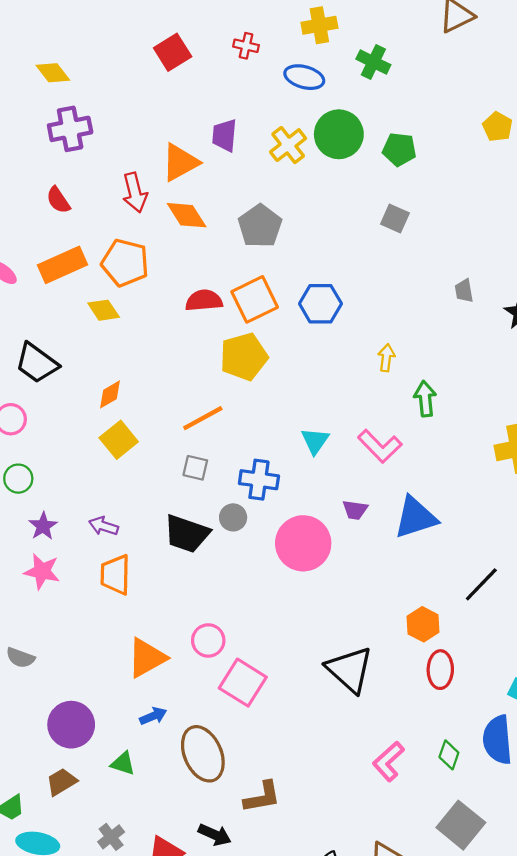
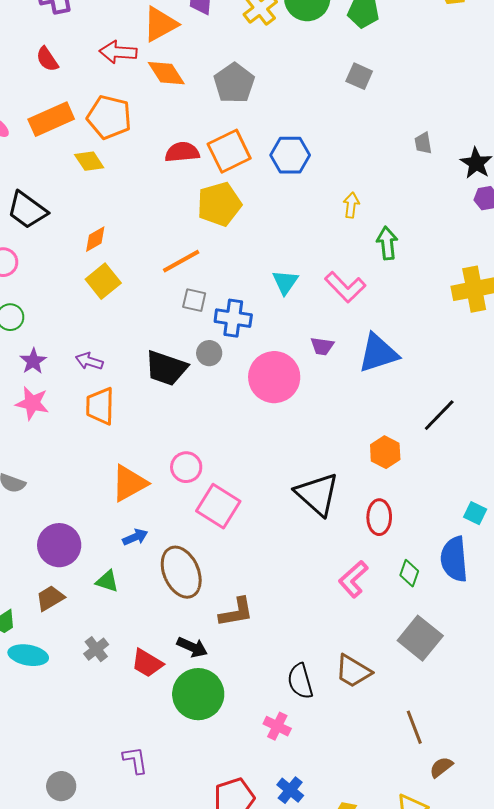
red arrow: (135, 193) -> (118, 52), turned 108
gray square: (195, 468) -> (194, 300), moved
red ellipse: (440, 670) -> (379, 517), moved

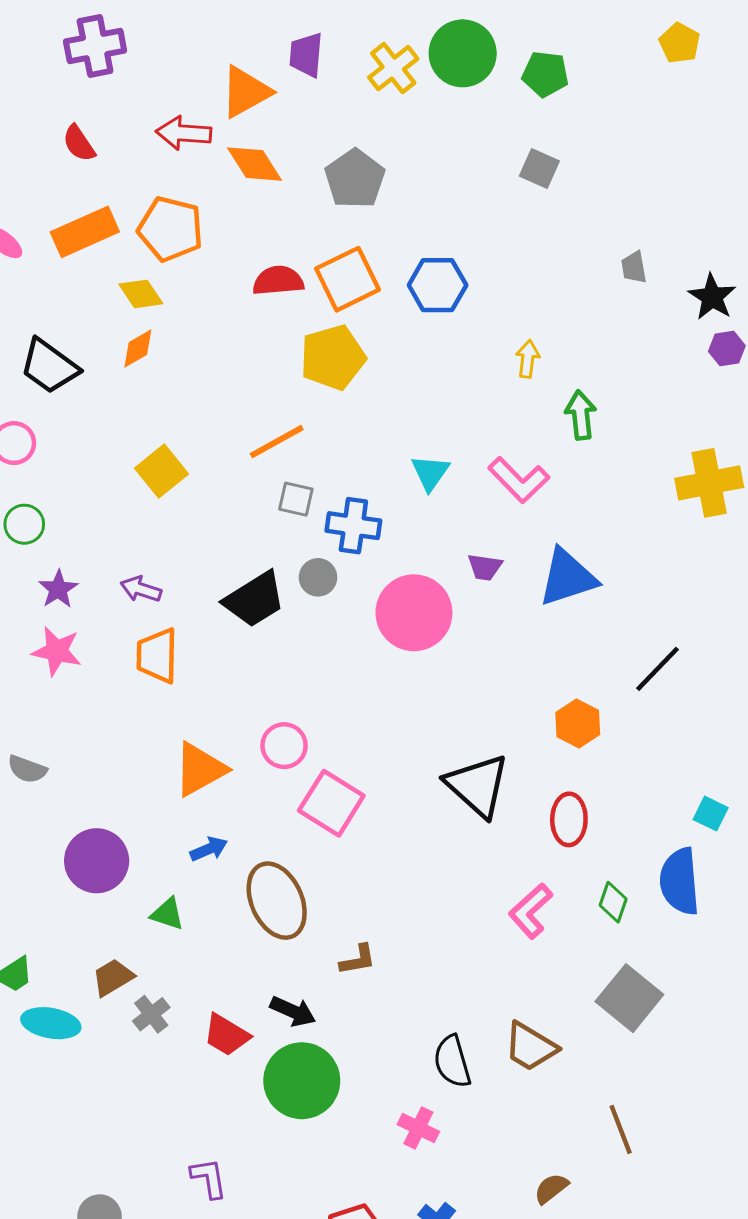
orange diamond: (95, 239) -> (138, 349), moved
black trapezoid: (166, 368) -> (255, 599), turned -51
brown trapezoid: (50, 598) -> (113, 977), moved
brown L-shape: (236, 612) -> (358, 960), size x0.7
brown semicircle: (441, 767) -> (551, 1188), moved

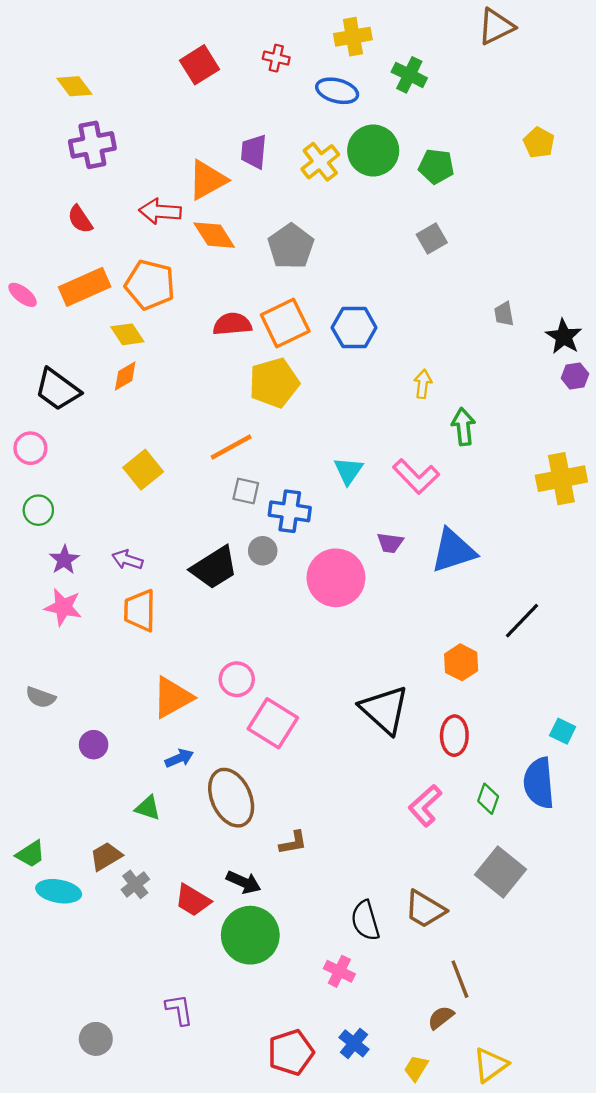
gray square: (539, 168) -> (432, 238), turned 36
purple circle: (97, 861) -> (94, 745), moved, size x0.6
brown line: (621, 1129) -> (460, 979), moved

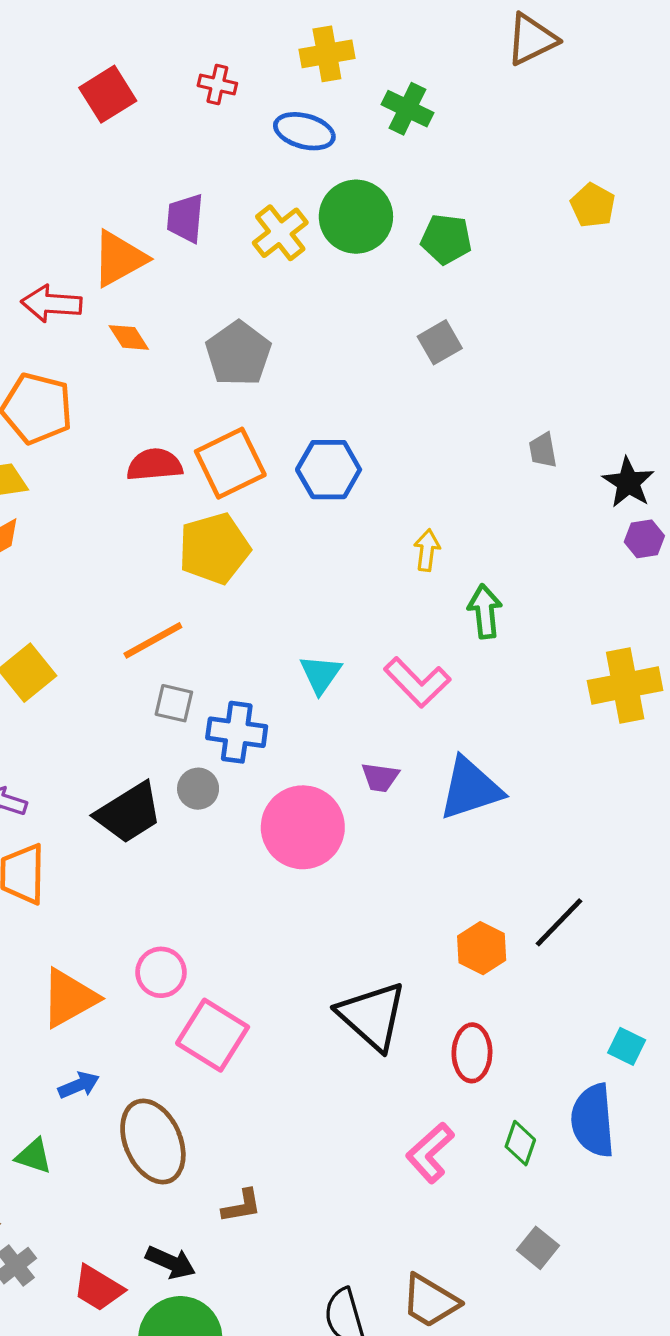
orange diamond: (214, 235) -> (129, 337), size x0.7
black line: (522, 621) -> (559, 922), moved
gray square: (501, 872) -> (538, 1248), size x0.6

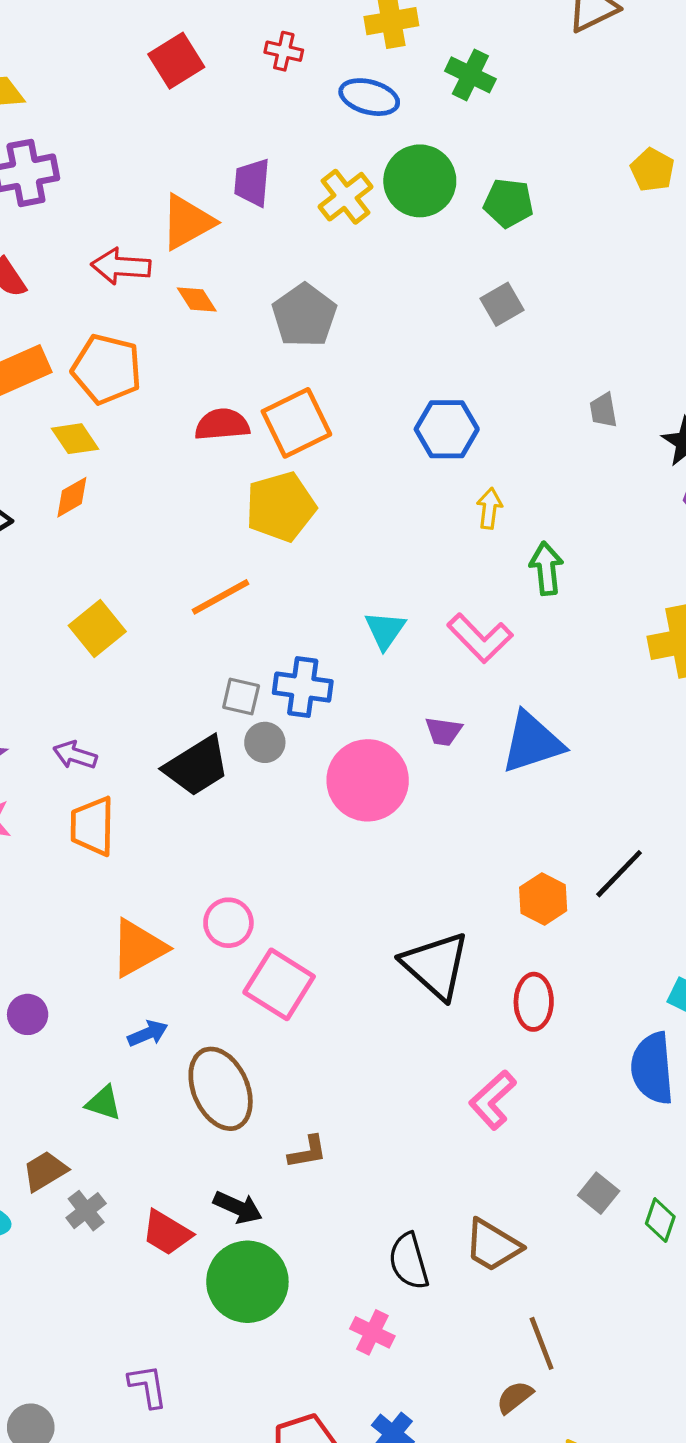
blue hexagon: (329, 470) -> (447, 429), moved
gray square: (174, 703) -> (241, 697), moved
green diamond: (520, 1143) -> (660, 1220), moved

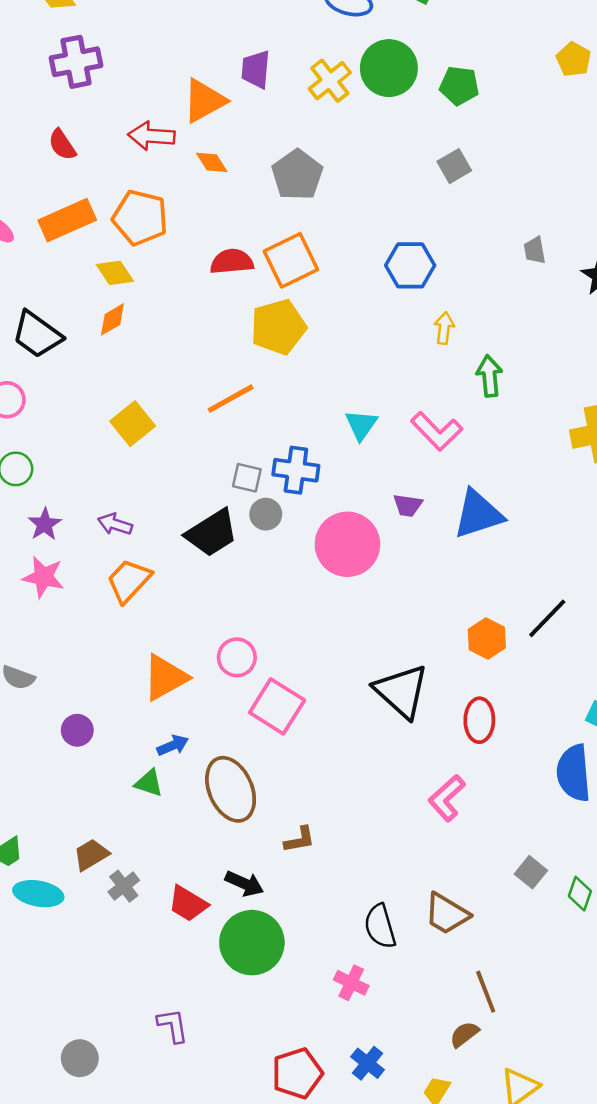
orange trapezoid: (92, 826) -> (129, 581), turned 42
green triangle: (103, 1103) -> (149, 783), moved

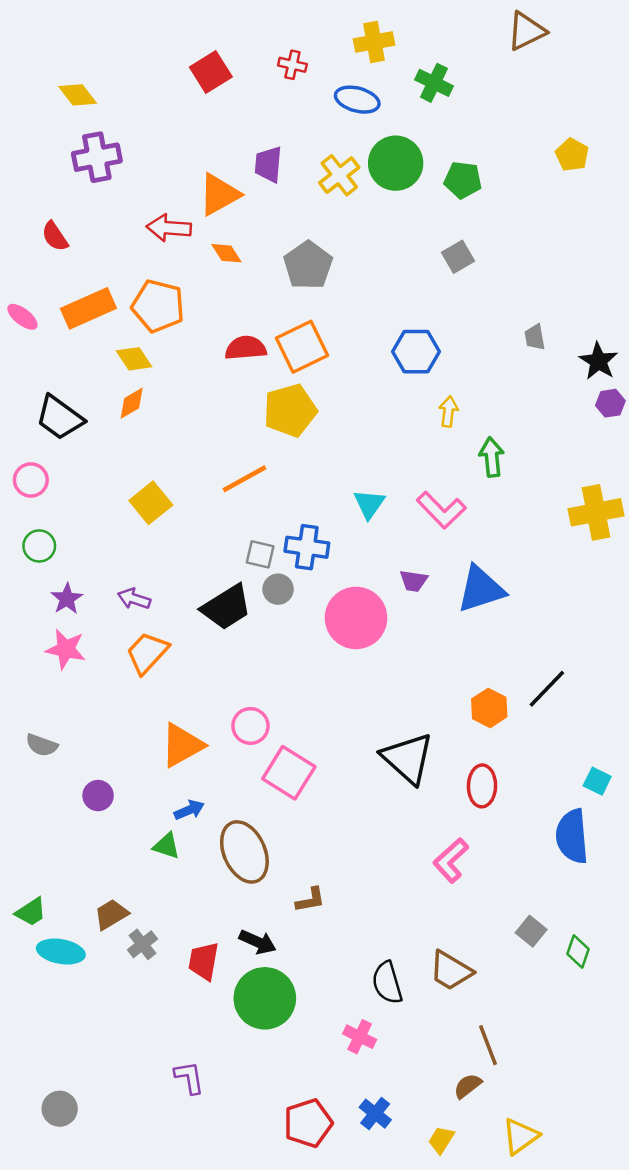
red semicircle: (62, 145) -> (55, 236), moved
red trapezoid: (188, 904) -> (204, 961), turned 69
gray circle: (80, 1058) -> (60, 1109), moved

